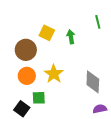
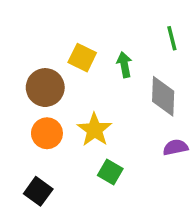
gray diamond: (93, 82) -> (163, 96), moved
green square: (39, 98) -> (110, 172), moved, turned 32
purple semicircle: (100, 109) -> (175, 147), moved

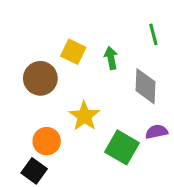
orange circle: (47, 133) -> (47, 141), moved
green square: (110, 172) -> (122, 147), moved, size x1.5

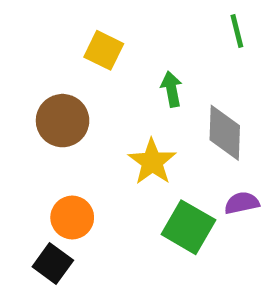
green line: (153, 34) -> (237, 31), moved
yellow square: (73, 52) -> (104, 50), moved
yellow star: (84, 116) -> (152, 162), moved

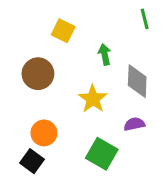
purple semicircle: (242, 203) -> (134, 124), moved
green square: (188, 227) -> (102, 154), moved

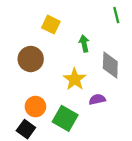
purple semicircle: (134, 124) -> (97, 99), moved
green square: (102, 154) -> (65, 118), moved

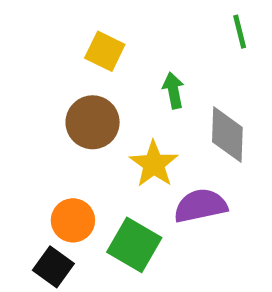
brown circle: (31, 59) -> (93, 122), moved
purple semicircle: (97, 99) -> (200, 206), size x1.5

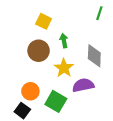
green line: (240, 32) -> (99, 13), turned 32
green arrow: (173, 90) -> (64, 41), moved

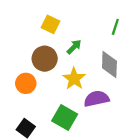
green line: (99, 13) -> (115, 27), moved
green arrow: (64, 41) -> (74, 47), turned 56
orange circle: (30, 91) -> (26, 83), moved

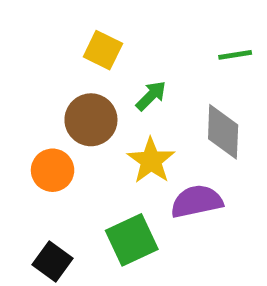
green line: (115, 27) -> (235, 55), turned 63
green square: (65, 118) -> (132, 240), turned 35

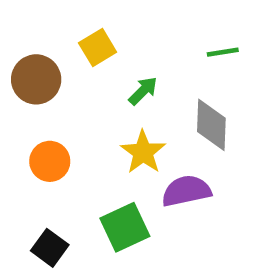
yellow square: (103, 50) -> (98, 48), turned 33
brown circle: (91, 120) -> (36, 79), moved

